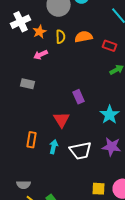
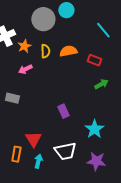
red triangle: (62, 120) -> (33, 139), moved
white trapezoid: (81, 151) -> (65, 151), moved

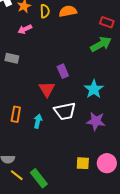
red rectangle: (94, 60) -> (107, 22), moved
green arrow: (101, 84) -> (101, 44), size x1.5
red triangle: (33, 139) -> (47, 89), moved

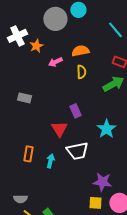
yellow semicircle: (45, 11) -> (81, 72), moved
pink arrow: (25, 29) -> (55, 62), moved
purple star: (96, 121) -> (102, 182), moved

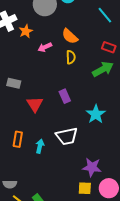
orange semicircle: (80, 51) -> (70, 36), turned -126
red triangle: (59, 129) -> (35, 104), moved

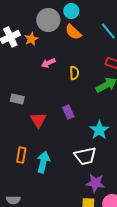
orange star: (26, 31) -> (31, 39), moved
orange semicircle: (70, 36) -> (73, 32), moved
white trapezoid: (67, 136) -> (85, 156), moved
cyan arrow: (40, 146) -> (43, 162), size x1.5

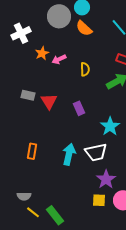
orange star: (31, 39) -> (42, 53), moved
red triangle: (38, 120) -> (49, 101), moved
cyan arrow: (43, 162) -> (69, 154), moved
purple star: (95, 183) -> (106, 179), turned 30

